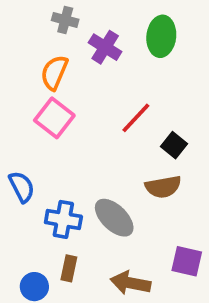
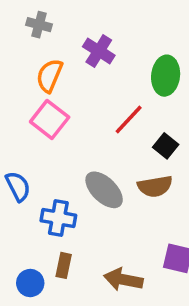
gray cross: (65, 20) -> (39, 25), moved
green ellipse: (161, 36) -> (166, 76), moved
gray ellipse: (114, 218) -> (104, 190), moved

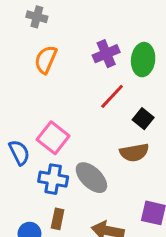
purple cross: (99, 51) -> (106, 54), moved, turned 35
pink square: (50, 120) -> (53, 138), moved
gray ellipse: (104, 190) -> (91, 178), moved

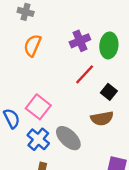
blue cross: (53, 179) -> (38, 139), turned 30

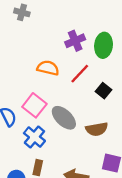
orange semicircle: (32, 45) -> (48, 68), moved, turned 80
brown semicircle: (102, 118) -> (97, 129), moved
gray ellipse: (68, 138) -> (64, 118), moved

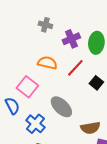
gray cross: (22, 12) -> (45, 25), moved
pink square: (34, 105) -> (27, 87), moved
brown semicircle: (97, 129) -> (90, 128), moved

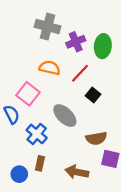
gray cross: (45, 25) -> (47, 27), size x1.6
black square: (96, 83) -> (93, 95), moved

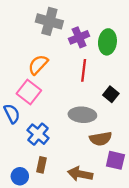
orange semicircle: (50, 68) -> (38, 65), moved, turned -60
red line: (80, 73) -> (84, 70), turned -36
black square: (93, 95) -> (111, 94), moved
gray ellipse: (65, 116) -> (82, 115), moved, turned -40

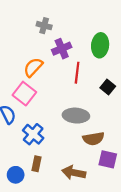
gray cross: (49, 21) -> (44, 26), size x0.6
purple cross: (79, 37) -> (62, 49), moved
black square: (111, 94) -> (108, 87), moved

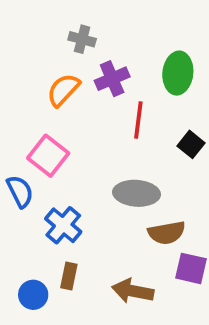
orange semicircle: (33, 67) -> (63, 90), moved

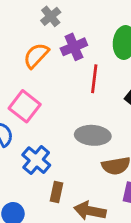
gray cross: (82, 39) -> (51, 16), turned 36
brown rectangle: (69, 276) -> (57, 192), moved

